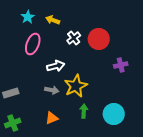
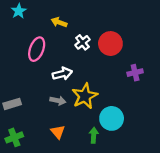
cyan star: (28, 17) -> (19, 11), moved
green arrow: (84, 111) -> (94, 135), moved
cyan circle: (114, 114) -> (112, 118), moved
orange triangle: (52, 118) -> (58, 132), turned -48

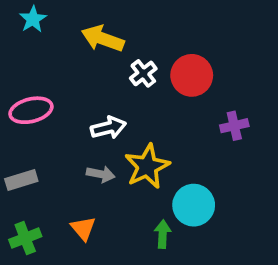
yellow arrow: (59, 22) -> (103, 39), size x1.5
pink ellipse: (37, 49) -> (31, 110), moved, turned 55
orange triangle: (58, 132) -> (83, 228), moved

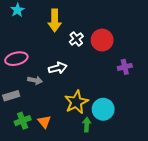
yellow arrow: (103, 39) -> (55, 20), turned -110
yellow star: (147, 166) -> (76, 102), moved
gray arrow: (101, 174) -> (35, 80), moved
green cross: (25, 238) -> (23, 121), moved

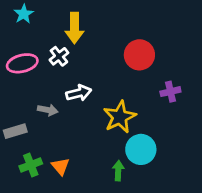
white cross: (76, 39) -> (59, 56), moved
pink ellipse: (16, 59) -> (22, 63), moved
yellow star: (76, 102) -> (120, 117), moved

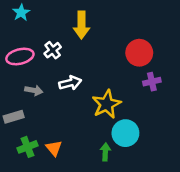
yellow arrow: (74, 28) -> (81, 25), moved
red circle: (139, 55) -> (139, 53), moved
gray arrow: (48, 110) -> (34, 90), moved

